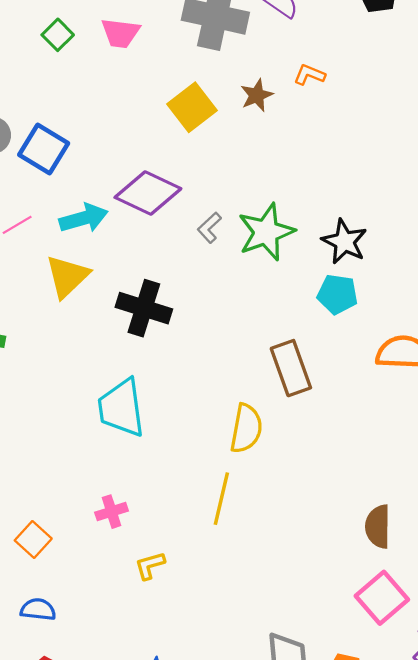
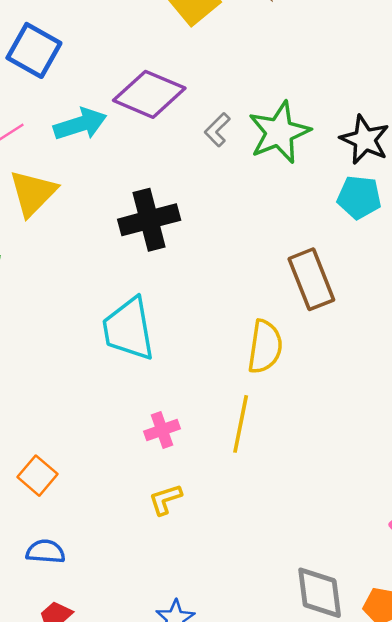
yellow triangle: (67, 276) -> (33, 193), moved
black cross: (144, 308) -> (149, 220), turned -30
pink cross: (112, 512) -> (162, 430), moved

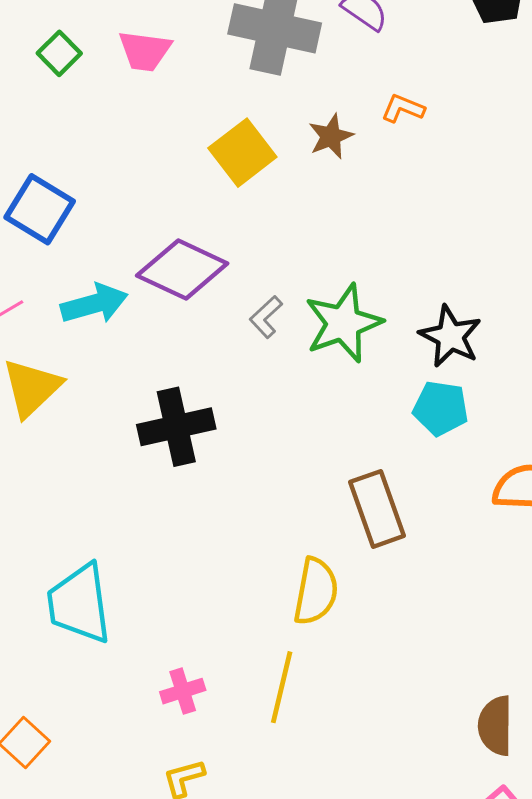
cyan trapezoid: (128, 329) -> (79, 604), moved

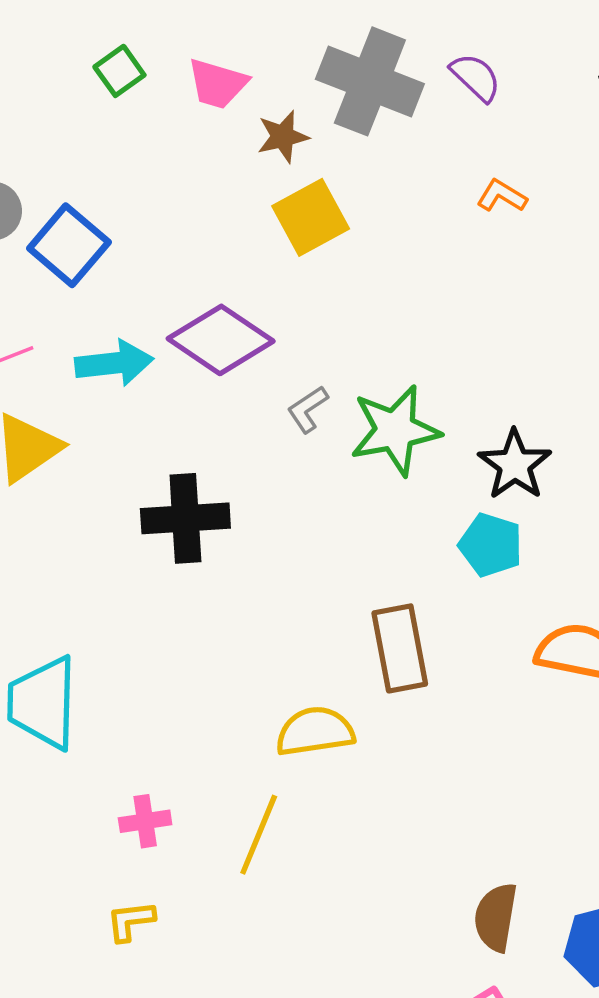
brown star: (331, 136) -> (283, 137), moved
yellow semicircle: (316, 591) -> (315, 731), turned -118

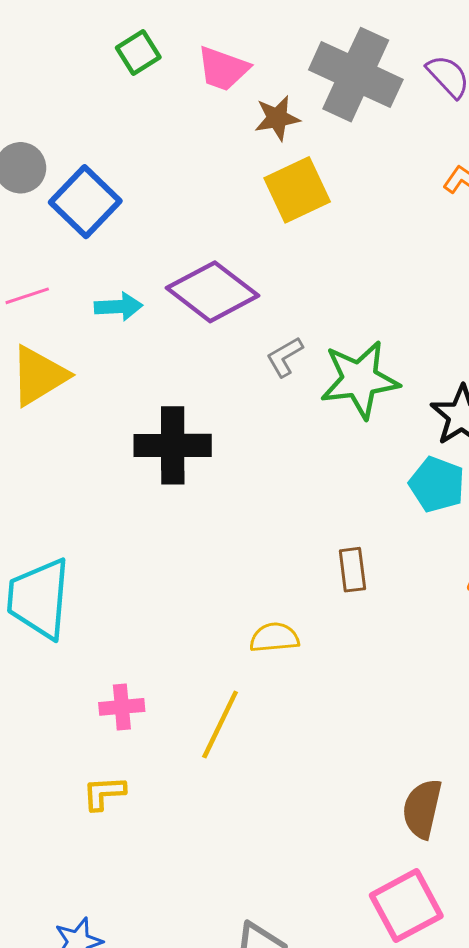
cyan arrow: (114, 363) -> (119, 307), size x0.7
brown rectangle: (400, 648) -> (352, 570), size x0.6
yellow semicircle: (315, 731) -> (274, 638), size x0.7

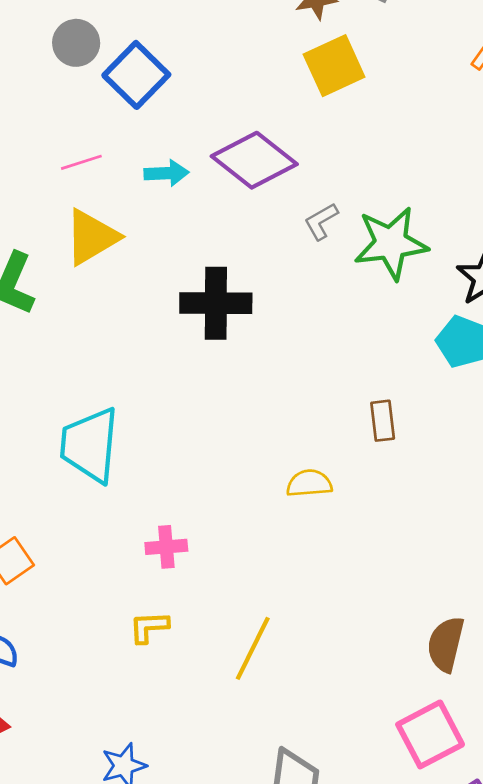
yellow line: (220, 724) -> (253, 648), moved

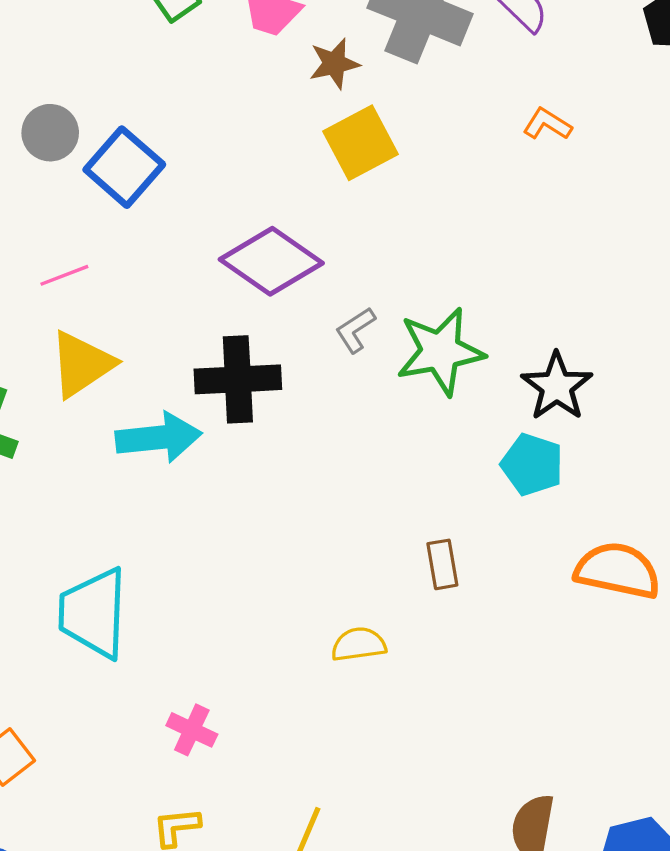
cyan arrow: (166, 173) -> (159, 438), moved, size x1.6
black cross: (216, 303) -> (238, 379), moved
pink cross: (166, 547) -> (192, 730), turned 33

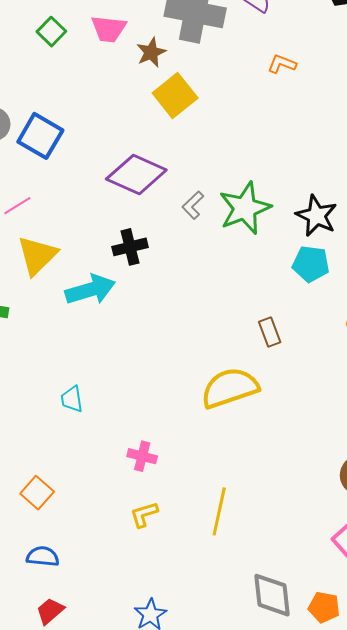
black cross: (238, 379) -> (130, 247), size x0.7
cyan trapezoid: (93, 613) -> (72, 399), size x0.5
yellow semicircle: (359, 644) -> (230, 388), size x1.8

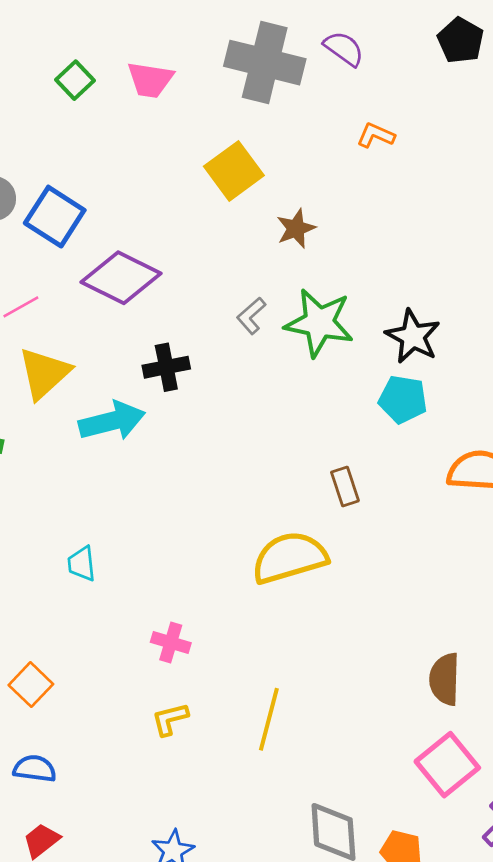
brown star: (151, 52) -> (296, 228), moved
purple diamond: (136, 174) -> (121, 278), moved
green star: (245, 208) -> (319, 323), turned 30

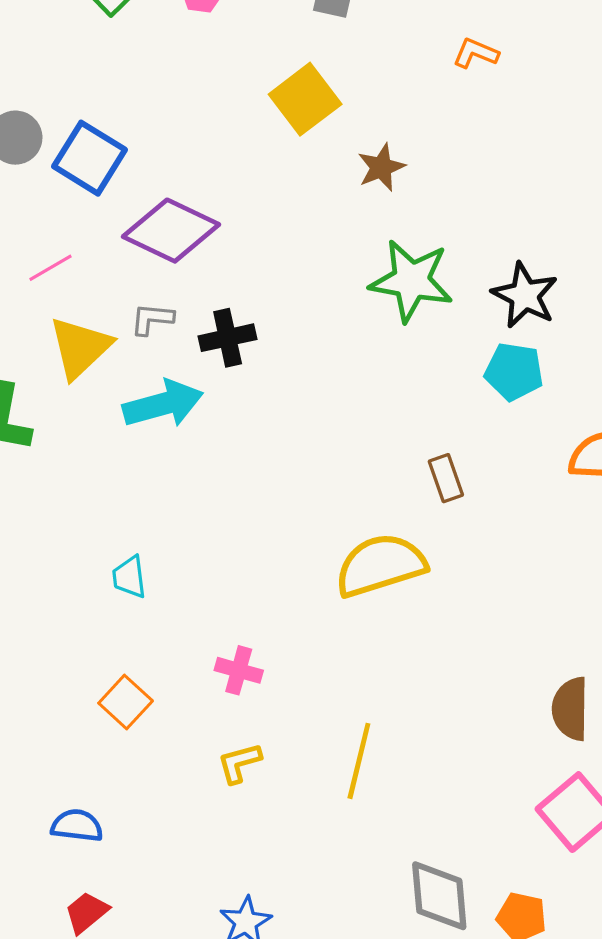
gray L-shape: (251, 316) -> (152, 319), moved, turned 48
orange square: (31, 685) -> (126, 702), moved

